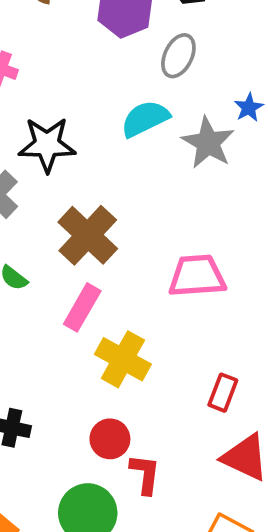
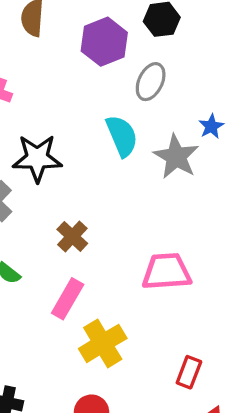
cyan semicircle: (145, 119) -> (122, 136), turned 93
brown cross: (88, 235) -> (72, 236), size x0.6
yellow cross: (123, 359) -> (103, 343), turned 30

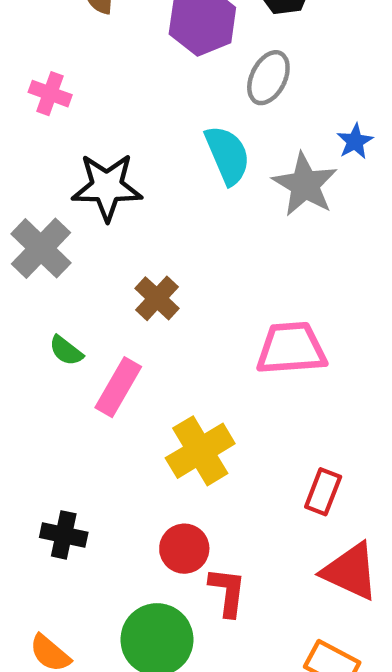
pink rectangle: (68, 299) -> (118, 387), moved

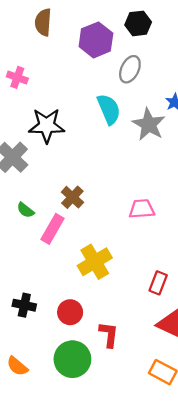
brown cross: (157, 298) -> (72, 197), moved
pink trapezoid: (291, 348) -> (142, 209), size x0.7
red circle: (184, 549) -> (70, 312), moved

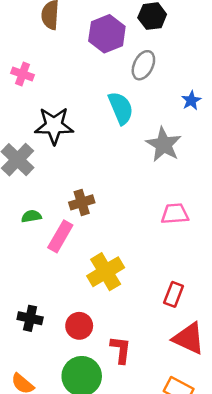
gray star: (149, 124) -> (164, 145), moved
brown cross: (72, 197) -> (82, 202), turned 30
pink trapezoid: (142, 209) -> (175, 214), moved
green semicircle: (25, 210) -> (31, 216), turned 132

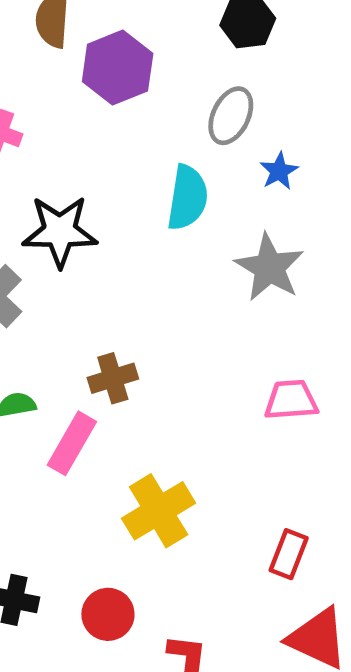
purple hexagon: (107, 34) -> (118, 68), moved
blue star: (191, 100) -> (279, 171), moved
cyan semicircle: (121, 108) -> (187, 198), turned 32

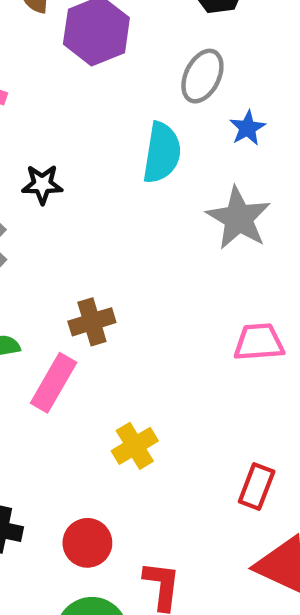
black star: (60, 231) -> (42, 184), size x0.6
yellow cross: (159, 511) -> (135, 446), size x0.7

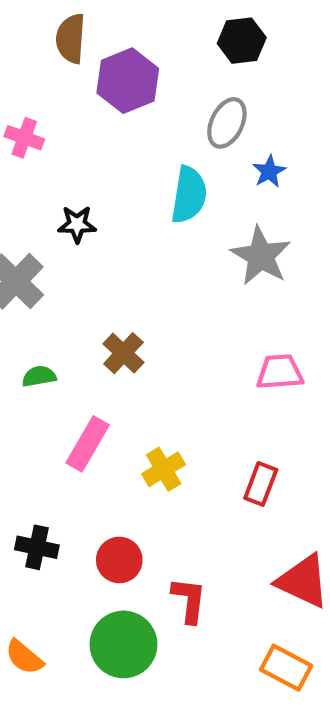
brown cross: (92, 322) -> (123, 353), turned -30
pink rectangle: (54, 383) -> (88, 444), moved
red rectangle: (257, 486) -> (261, 484), moved

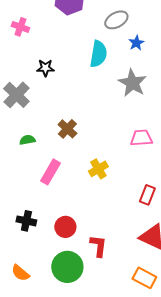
gray ellipse: (227, 123) -> (116, 20), turned 35
yellow cross: (164, 469) -> (98, 169), moved
red rectangle: (261, 484) -> (147, 195), moved

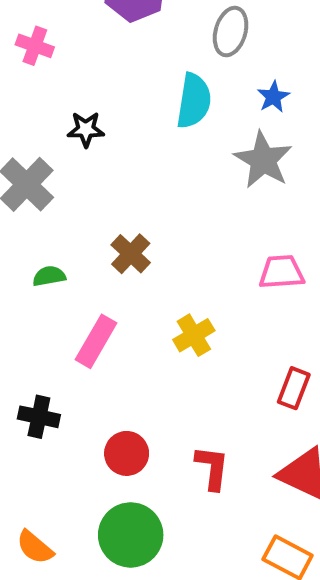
gray ellipse: (116, 20) -> (231, 32), turned -45
blue star: (136, 43) -> (273, 97), moved
black cross: (26, 221) -> (39, 417), moved
red L-shape: (98, 246) -> (212, 468), moved

